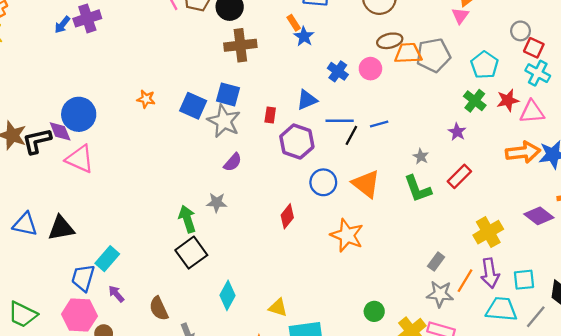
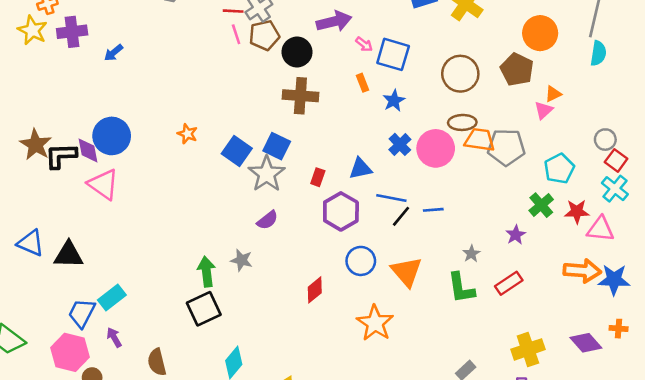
purple cross: (87, 18) -> (72, 32), moved
blue arrow: (62, 25) -> (114, 53), moved
blue star: (304, 36) -> (394, 101), moved
pink circle: (370, 69) -> (436, 148), size x1.5

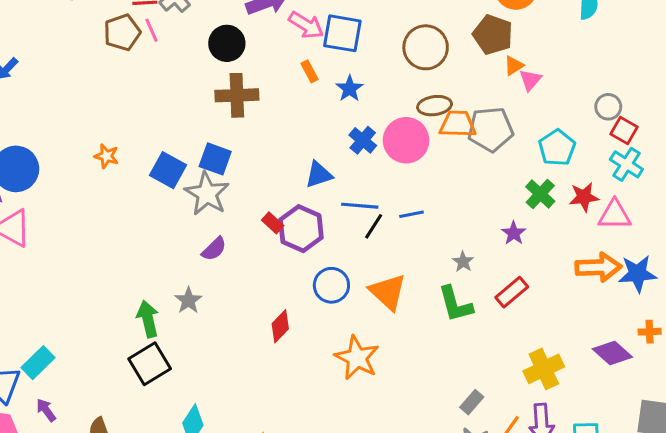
brown pentagon: (264, 35) -> (122, 32), moved
pink arrow: (364, 44) -> (306, 25), size x1.6
orange triangle: (553, 94) -> (514, 66), moved
red rectangle: (318, 177) -> (273, 223), moved, turned -60
gray star: (242, 260) -> (188, 300), turned 30

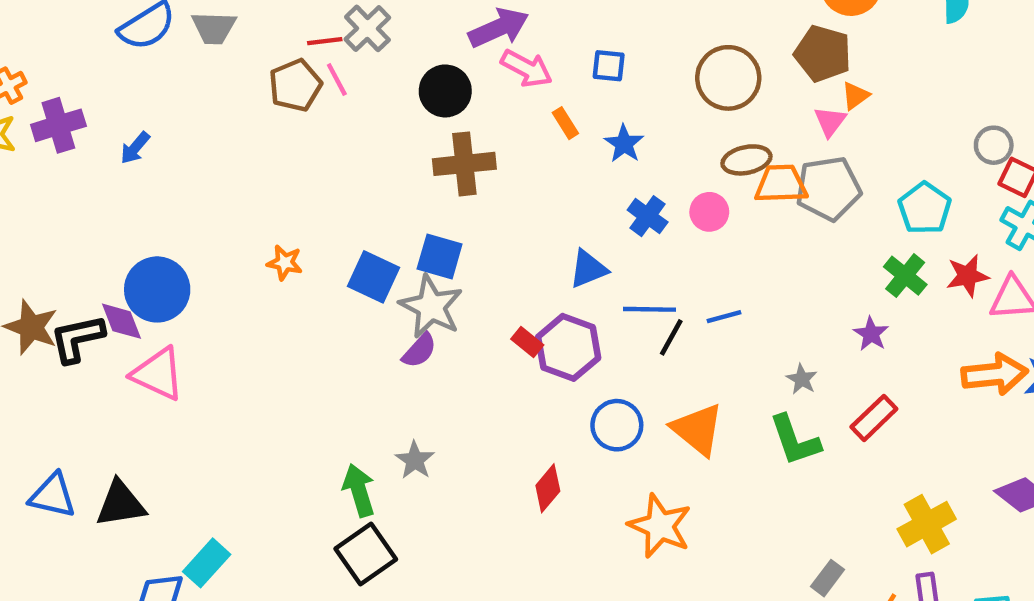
pink arrow: (306, 25) -> (527, 68), moved
blue square: (342, 33) -> (609, 66), size x0.6
pink triangle: (530, 80) -> (830, 121), moved
pink circle: (406, 140) -> (709, 212), size x0.6
purple semicircle: (214, 249) -> (419, 351), moved

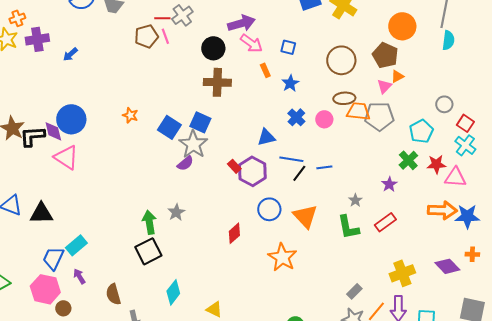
gray circle: (994, 145) -> (444, 104), moved

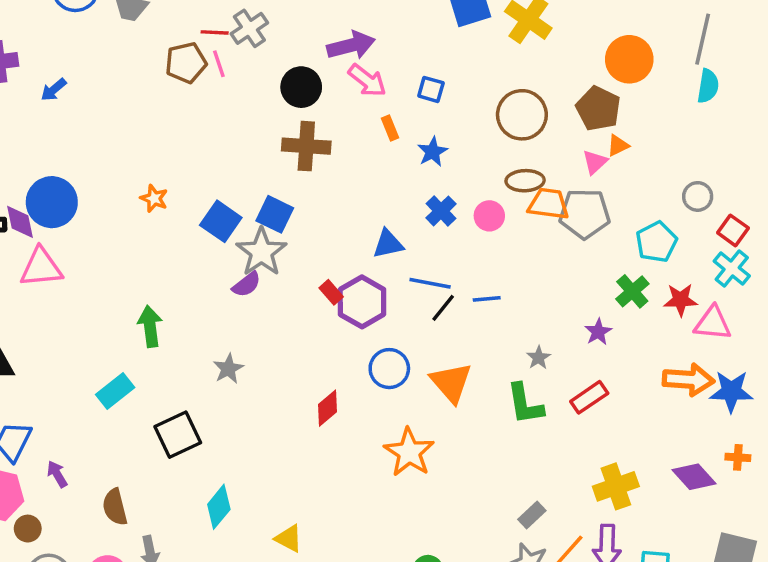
pink triangle: (66, 157) -> (41, 268), turned -40
green arrow: (149, 222) -> (150, 326), moved
cyan rectangle: (76, 245) -> (115, 391), moved

